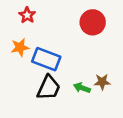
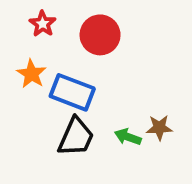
red circle: (93, 22) -> (100, 35), moved
orange star: (20, 47) -> (31, 74), turned -30

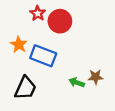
red star: (43, 24) -> (38, 13), moved
black trapezoid: (76, 137) -> (25, 88), moved

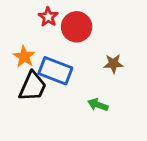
brown star: (96, 77) -> (113, 64), moved
black trapezoid: (25, 88) -> (33, 86), moved

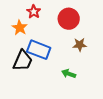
red circle: (77, 27) -> (69, 19), moved
orange star: (24, 57) -> (20, 28), moved

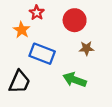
black trapezoid: (23, 61) -> (19, 82), moved
green arrow: (69, 74) -> (75, 80), size x1.5

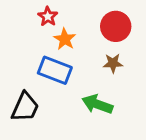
red circle: (75, 20) -> (116, 26), moved
orange star: (22, 30) -> (65, 39), moved

